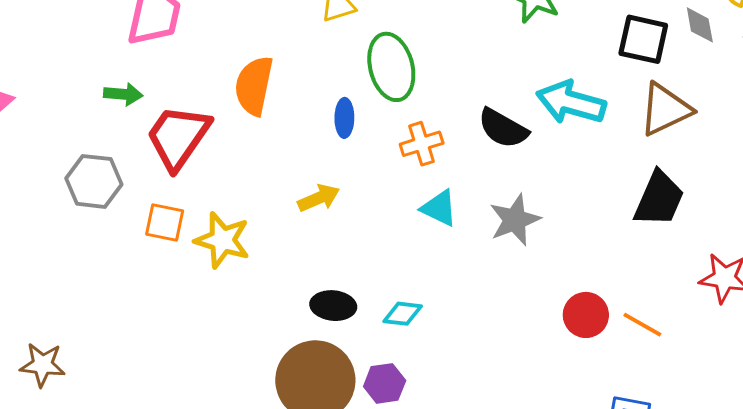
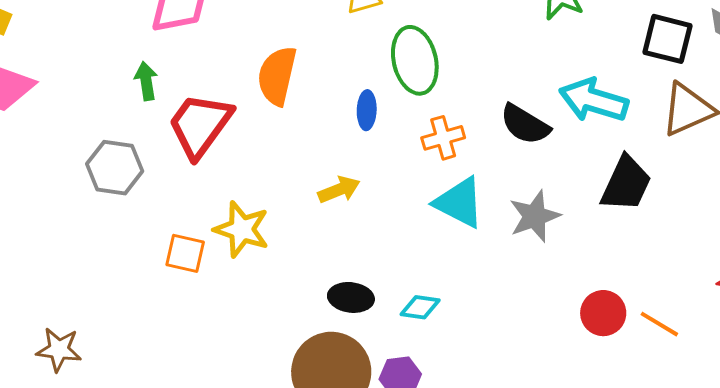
green arrow: (123, 94) -> (146, 81), turned -105
black trapezoid: (659, 199) -> (626, 184), moved
cyan triangle: (439, 208) -> (459, 203), size x1.4
orange square: (165, 223) -> (185, 253), moved

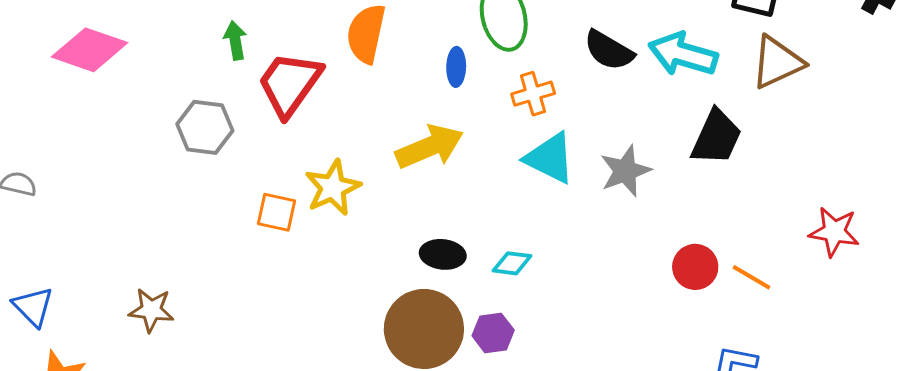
black semicircle: (525, 124) -> (609, 50), moved
yellow arrow: (339, 190) -> (430, 147), size x1.6
yellow star: (242, 229) -> (333, 188), turned 30

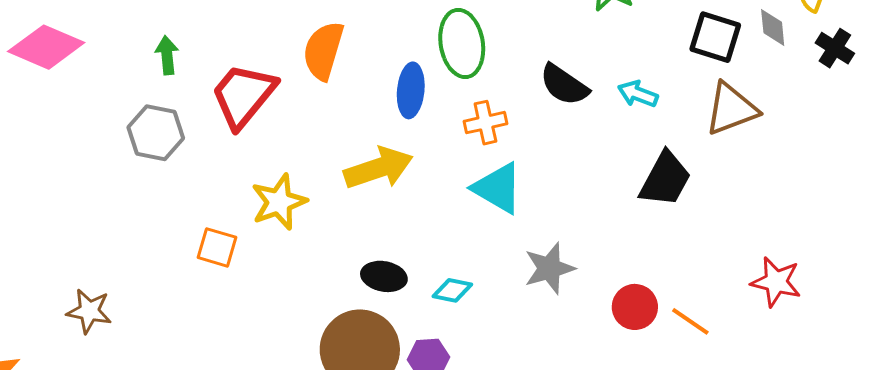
green arrow: (235, 40) -> (167, 55), moved
cyan arrow: (683, 54) -> (638, 94), size x0.6
blue ellipse: (456, 67) -> (411, 90), size x1.4
gray star: (625, 171) -> (549, 268), moved
orange square: (276, 212) -> (217, 247), moved

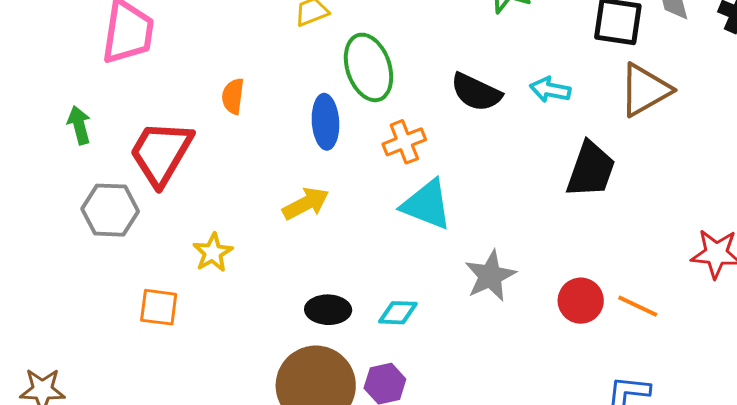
orange semicircle: (323, 51) -> (233, 96), size x0.6
gray hexagon: (156, 133) -> (110, 210), moved
yellow arrow: (378, 168) -> (306, 204), size x0.7
yellow star: (279, 202) -> (213, 253), size x0.7

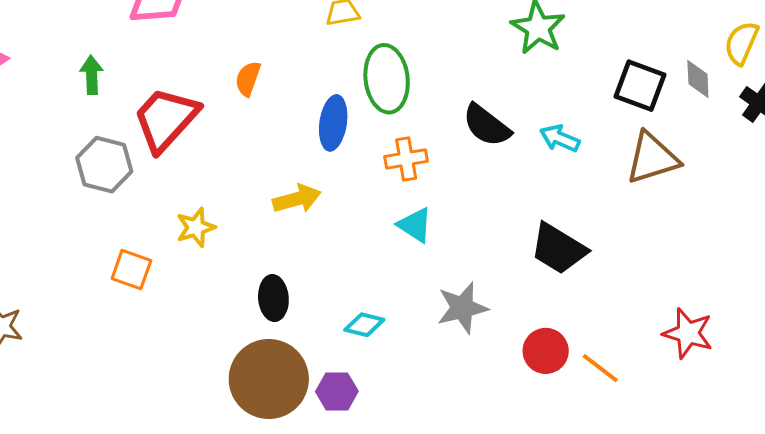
black trapezoid: (591, 170) -> (558, 249), moved, turned 90
cyan triangle: (427, 205) -> (415, 225), size x0.7
black ellipse: (328, 310) -> (273, 298), moved, turned 72

